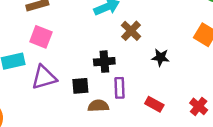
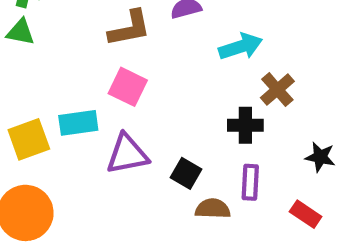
black star: (160, 57) -> (320, 157), moved
black cross: (104, 62) -> (245, 125), moved
black square: (80, 86) -> (186, 173), turned 30

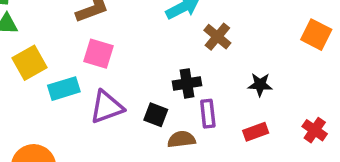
black cross: (245, 125) -> (187, 83), moved
yellow square: (29, 139) -> (29, 63), moved
red rectangle: (306, 214) -> (256, 132), turned -45

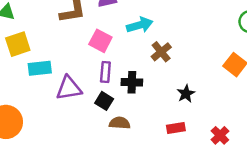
pink square: (98, 54) -> (100, 41), moved
black star: (260, 85) -> (186, 94), turned 30
purple rectangle: (208, 114) -> (105, 72), moved

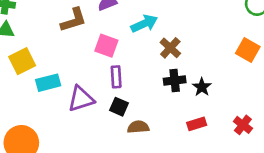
black cross: (132, 82) -> (175, 80), moved

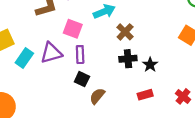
cyan rectangle: (48, 83) -> (24, 58), turned -42
purple triangle: (81, 99) -> (51, 53), moved
brown semicircle: (138, 127) -> (97, 96), turned -48

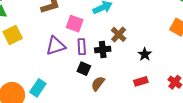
brown cross: (125, 32) -> (119, 34), moved
cyan rectangle: (24, 58) -> (38, 88), moved
black cross: (128, 59) -> (103, 50), moved

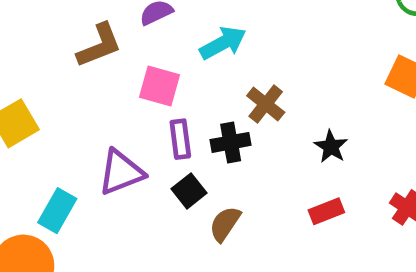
purple triangle: (56, 46) -> (121, 172), moved
black square: (84, 69) -> (189, 191), turned 32
cyan rectangle: (38, 88) -> (57, 211), moved

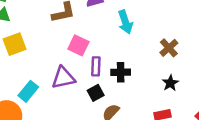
cyan arrow: (223, 43) -> (125, 22), turned 90
pink square: (160, 86) -> (78, 45), moved
brown cross: (266, 104) -> (169, 48), moved

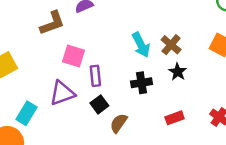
cyan arrow: (125, 22) -> (141, 45), moved
black cross: (121, 72) -> (141, 83), moved
black star: (170, 83) -> (178, 72), moved

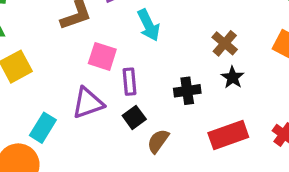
cyan arrow: (141, 45) -> (149, 25), moved
red rectangle: (175, 118) -> (228, 135), size x1.6

